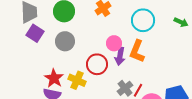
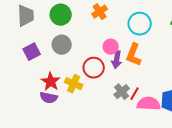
purple square: (35, 33) -> (32, 52), moved, turned 30

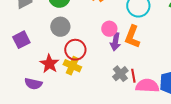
purple square: (32, 52) -> (21, 40), moved
red circle: (94, 68) -> (75, 50), moved
red line: (135, 94) -> (133, 76), turned -40
purple semicircle: (49, 98) -> (33, 84), moved

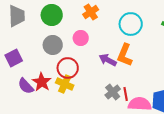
pink circle: (109, 29) -> (81, 38), moved
purple arrow: (115, 42) -> (108, 60), turned 108
purple semicircle: (33, 84) -> (26, 86), moved, turned 36

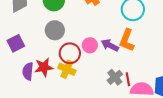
pink circle: (81, 38) -> (90, 45), moved
red star: (42, 82) -> (44, 67), turned 30
purple semicircle: (26, 86) -> (28, 71), turned 48

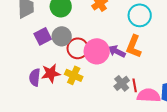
purple square: (16, 43) -> (43, 36), moved
pink circle: (90, 45) -> (97, 51), size x1.6
red circle: (70, 53) -> (78, 48), moved

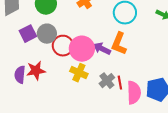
yellow cross: (74, 75) -> (79, 73), moved
pink semicircle: (149, 95) -> (134, 93), turned 85

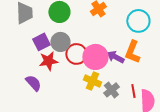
red star: (36, 71) -> (48, 61), moved
purple semicircle: (20, 75) -> (33, 83), turned 132
gray cross: (107, 81) -> (111, 90), moved

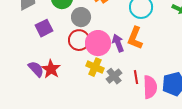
gray circle: (60, 42) -> (81, 17), moved
purple arrow: (115, 57) -> (118, 43), turned 42
red star: (48, 61) -> (51, 69), moved, turned -30

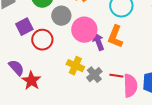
red circle: (79, 40) -> (42, 40), moved
pink circle: (98, 43) -> (84, 30), moved
red star: (51, 69) -> (31, 81), moved
red line: (136, 77) -> (116, 76), turned -72

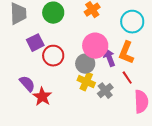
gray circle: (61, 16) -> (85, 64), moved
red line: (116, 76) -> (127, 78), moved, turned 48

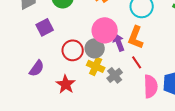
red circle: (53, 56) -> (73, 50), moved
purple semicircle: (27, 84) -> (37, 68), turned 78
red star: (42, 97) -> (66, 84), moved

